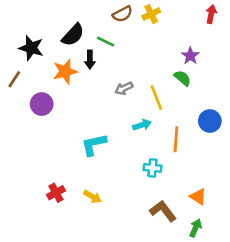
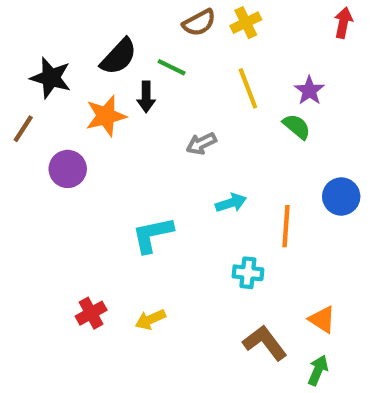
yellow line: (156, 98) -> (248, 88), moved
yellow arrow: (92, 197) -> (150, 319), turned 126

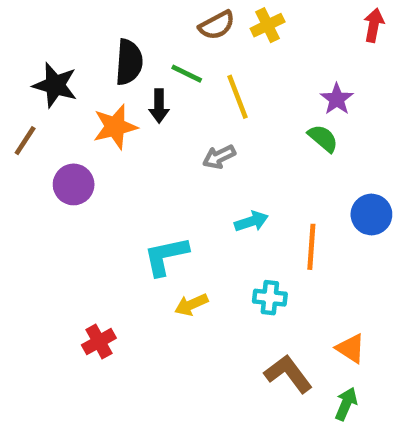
black semicircle: (119, 57) -> (129, 62), turned -39
yellow line: (248, 88) -> (238, 97), moved
yellow arrow: (150, 319) -> (191, 305), moved

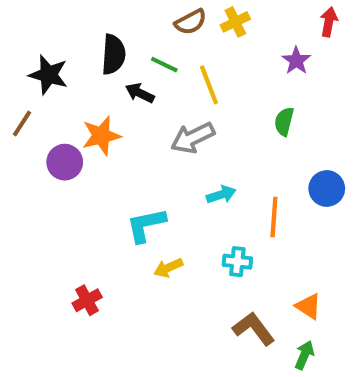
purple star: (337, 99) -> (296, 61), moved
black arrow: (159, 106) -> (140, 93), turned 116
orange star: (115, 127) -> (101, 136), moved
green semicircle: (323, 138) -> (284, 121), turned -116
gray arrow: (219, 157) -> (193, 138), size x1.5

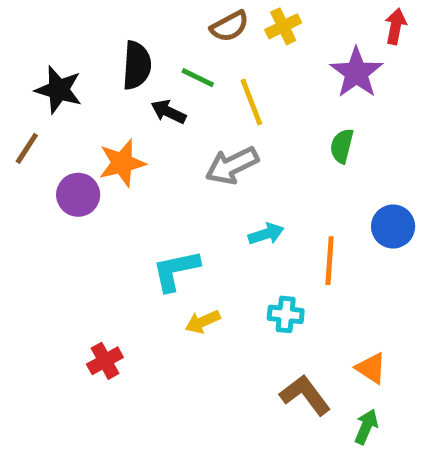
purple star: (296, 61) -> (356, 73), size x1.5

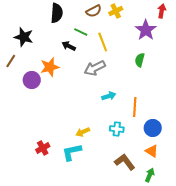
black semicircle: (137, 65) -> (57, 13), moved
blue circle: (393, 226) -> (153, 128), moved
cyan L-shape: (176, 270) -> (72, 152), moved

